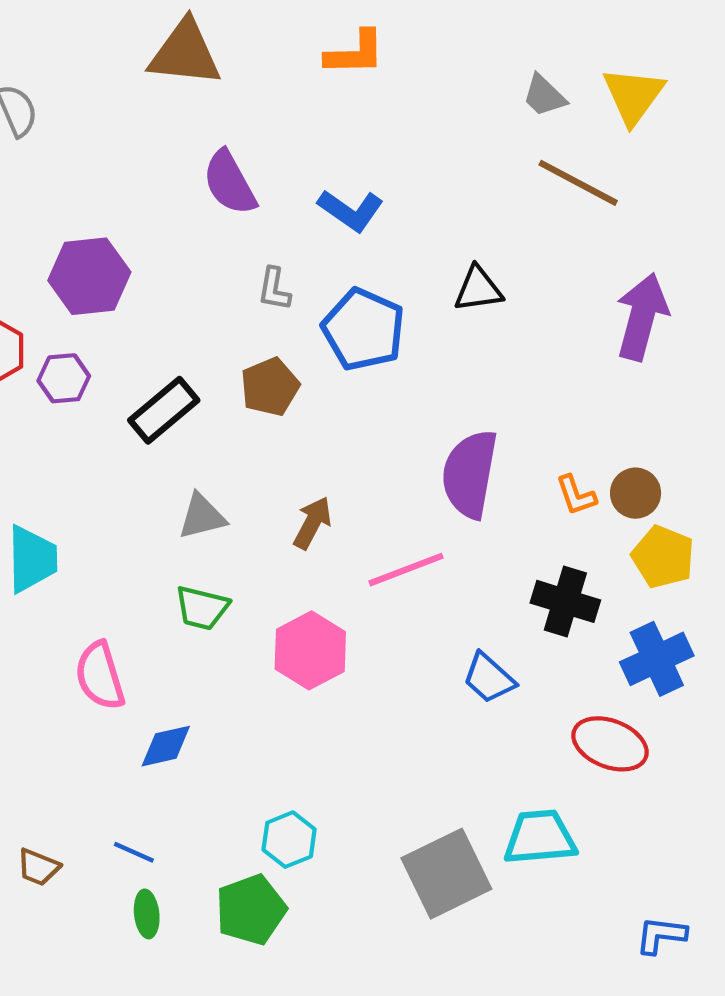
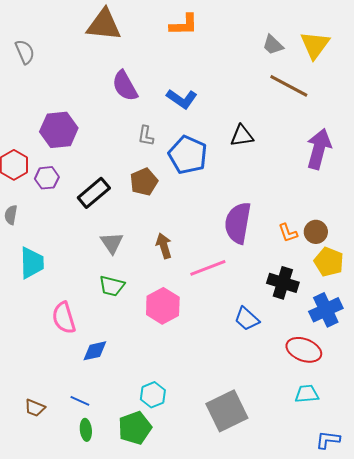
gray triangle: (202, 516) -> (112, 243), turned -50
brown arrow: (312, 523) -> (164, 246), turned -45
cyan trapezoid: (540, 837) -> (307, 394), moved, size x0.7

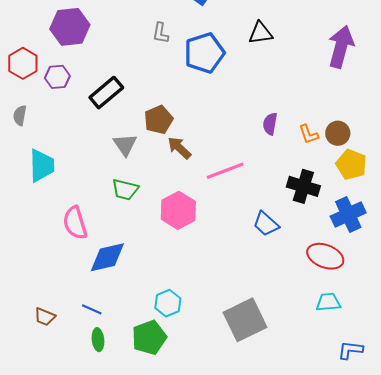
blue pentagon: (188, 155) -> (204, 53), turned 30
brown pentagon: (144, 182) -> (158, 120), moved
purple semicircle: (238, 223) -> (270, 124), moved, size x0.5
brown arrow: (164, 246) -> (179, 148), turned -30
blue diamond: (95, 351) -> (107, 257), size x1.4

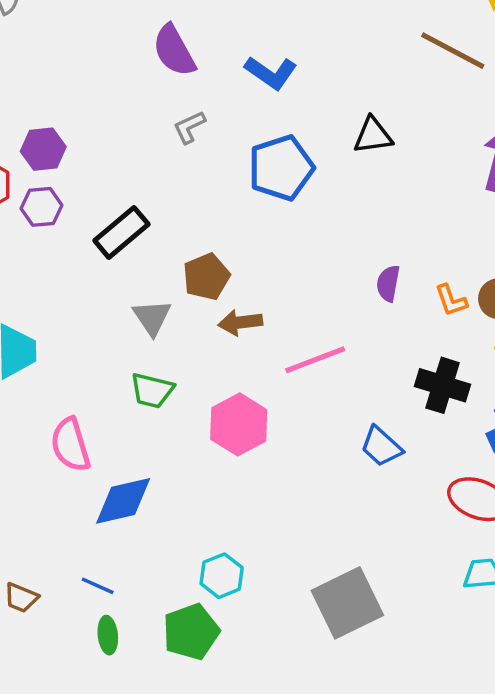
purple hexagon: (70, 27) -> (43, 149), moved, size x0.7
gray L-shape: (161, 33) -> (189, 127), moved, turned 55
brown arrow: (179, 148) -> (240, 322), turned -50

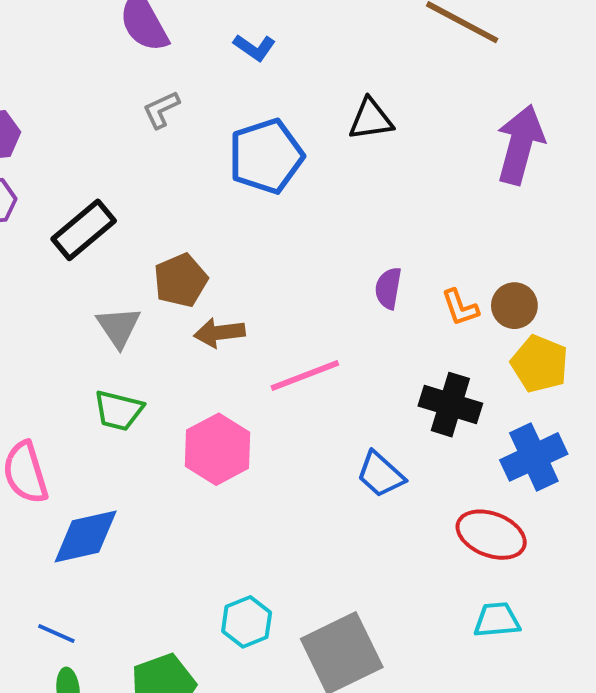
blue L-shape: (271, 73) -> (254, 47), size x0.7
cyan hexagon: (222, 576) -> (247, 622), moved

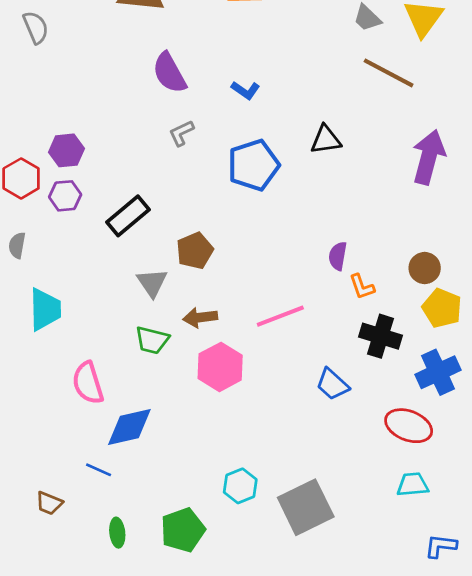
orange L-shape: (460, 308) -> (362, 287), moved
brown arrow: (219, 333) -> (200, 317), moved
blue line: (56, 634) -> (99, 470), moved

